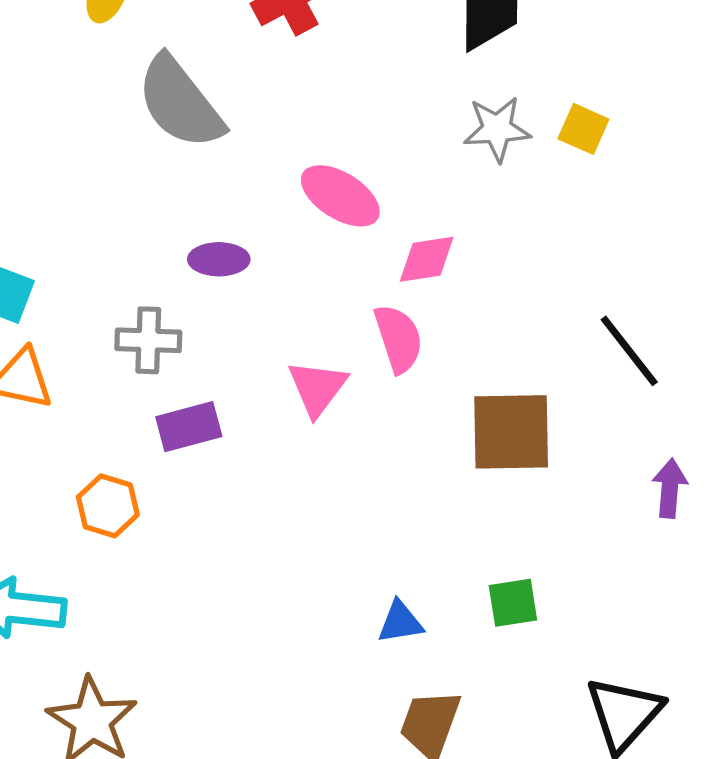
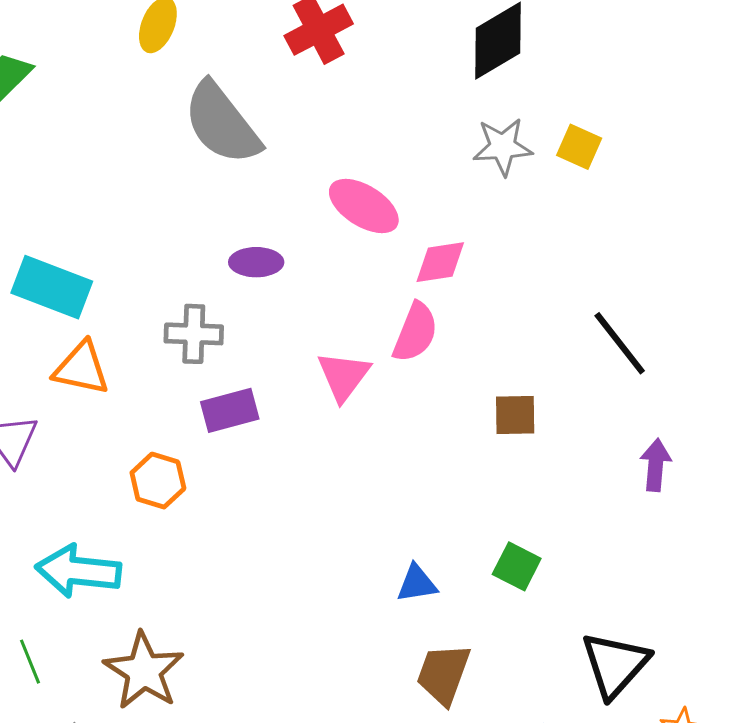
pink semicircle: (398, 339) -> (415, 332), turned 40
brown square: (511, 432) -> (515, 415), size x0.6
green square: (513, 603) -> (517, 566), turned 36

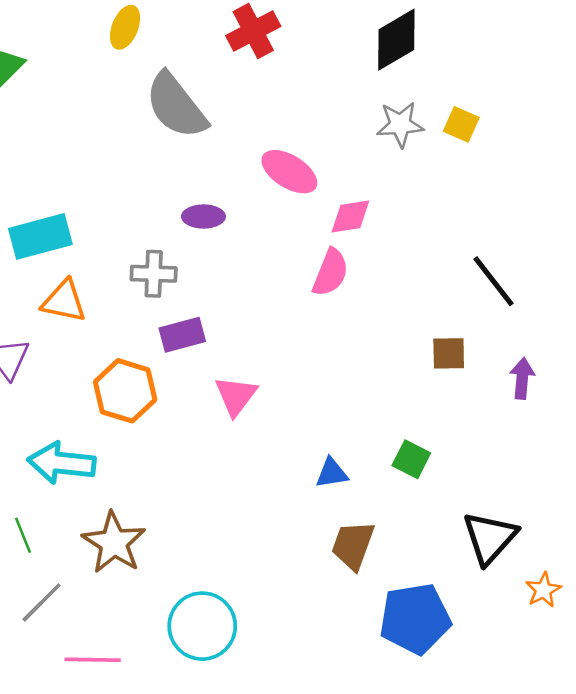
cyan rectangle: (52, 287) -> (40, 236), turned -36
pink triangle: (344, 376) -> (236, 396), moved
brown square: (515, 415) -> (449, 353), moved
orange hexagon: (158, 481) -> (125, 391), size x1.4

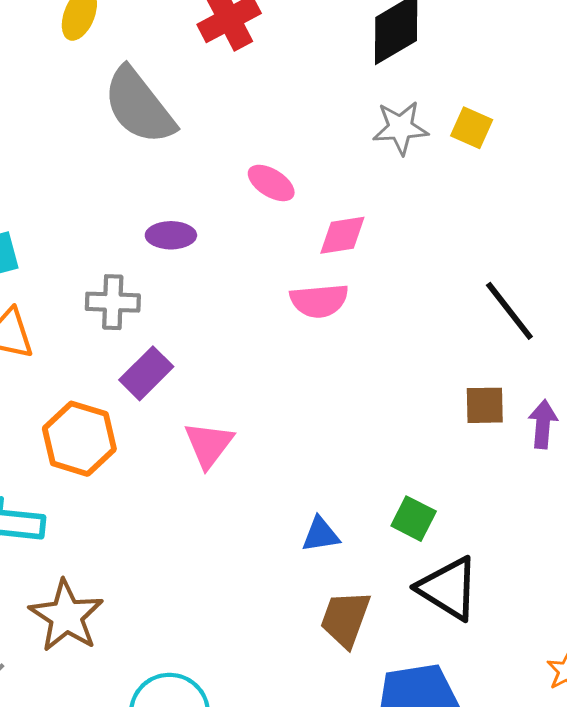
pink ellipse: (289, 172) -> (271, 183), size x0.7
pink semicircle: (330, 273) -> (319, 301), turned 63
purple rectangle: (182, 335) -> (146, 373), turned -30
brown square: (449, 353) -> (485, 405), moved
black triangle: (490, 538) -> (448, 588), moved, turned -40

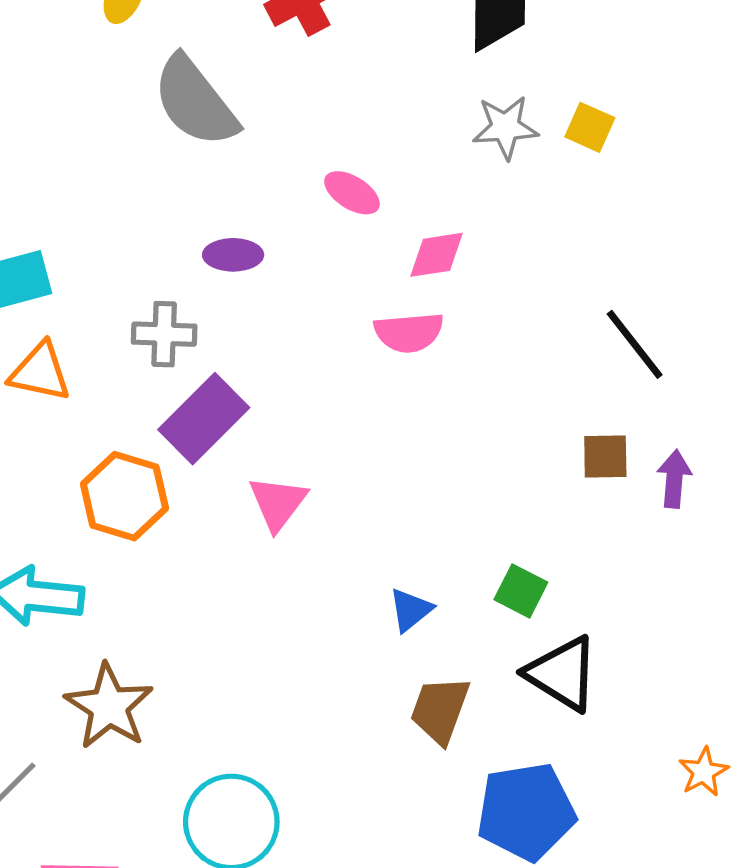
purple rectangle: (146, 373) -> (204, 419), size x1.4
blue triangle: (321, 535) -> (411, 610), turned -30

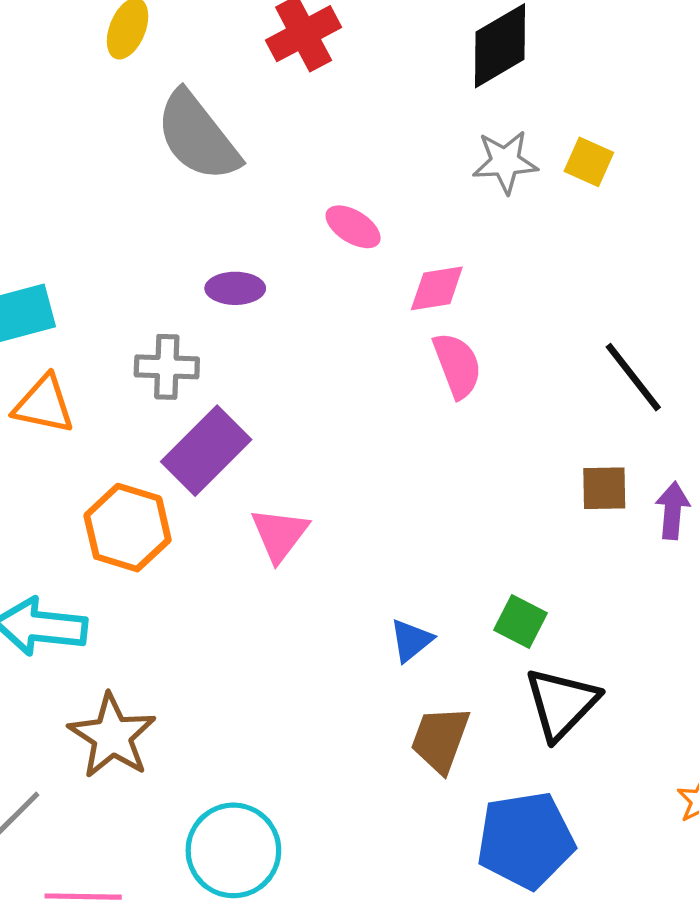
pink semicircle: (409, 332) -> (457, 365), moved, turned -106
black triangle: (562, 674) -> (562, 703), turned 42

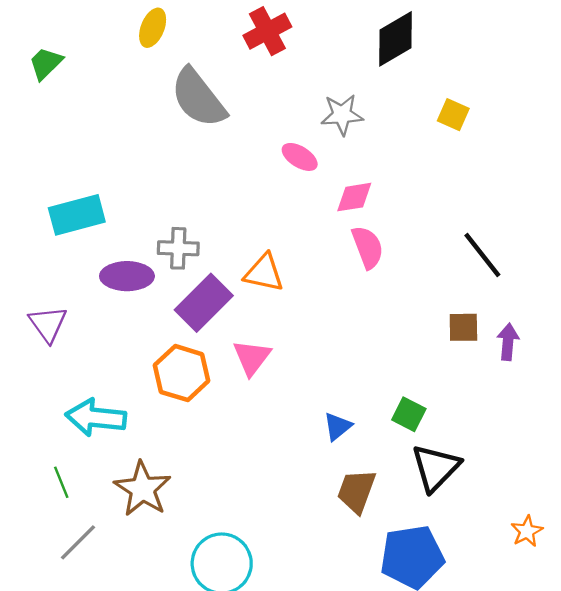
gray star: (505, 162) -> (342, 115), moved
purple ellipse: (235, 288) -> (127, 276), moved, size x1.4
orange triangle: (44, 404) -> (264, 273), moved
orange hexagon: (128, 528) -> (182, 373), moved

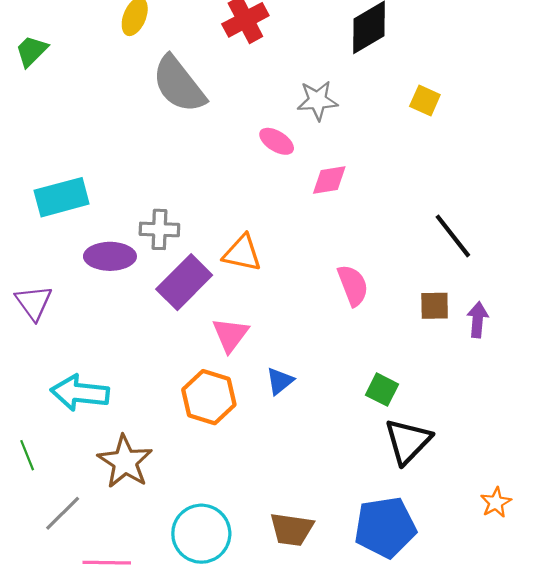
pink semicircle: (368, 247) -> (353, 285), moved
orange hexagon: (182, 373) -> (209, 397), moved
blue triangle: (338, 427) -> (280, 381), moved
green line: (61, 482) -> (27, 455), moved
brown trapezoid: (356, 491) -> (292, 529), moved, turned -102

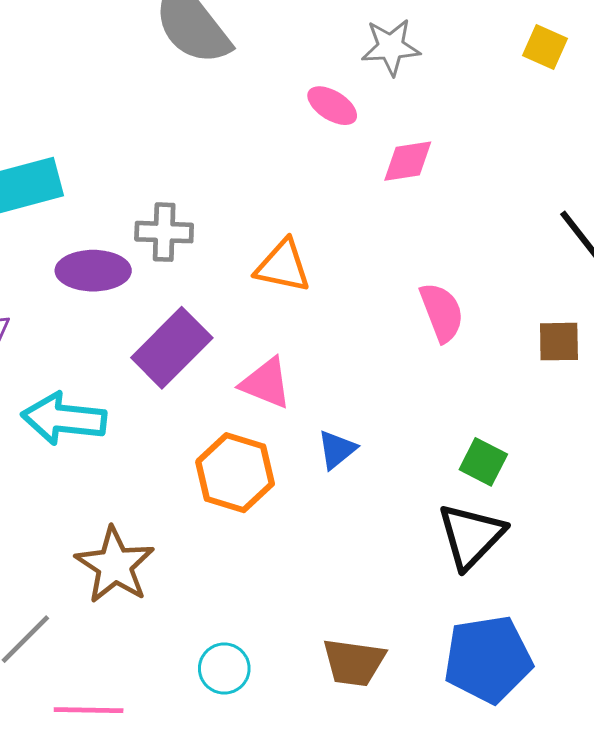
purple rectangle: (184, 282) -> (172, 348), moved
pink triangle: (230, 335) -> (266, 383), turned -45
cyan arrow: (80, 393) -> (64, 419), moved
black triangle: (408, 441) -> (471, 536), moved
cyan circle: (201, 534) -> (224, 669), size x0.6

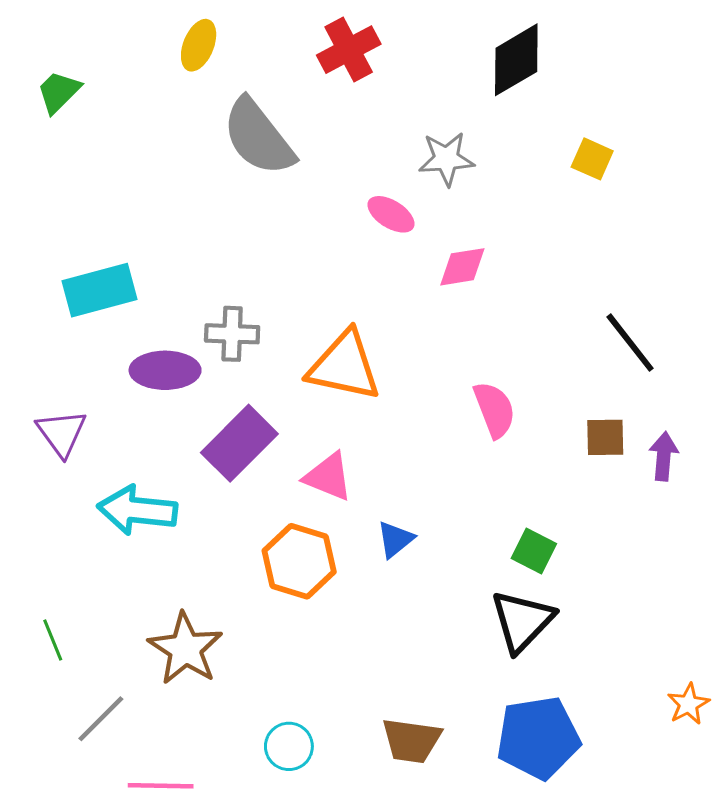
orange triangle: (283, 266) -> (344, 366), size x1.4

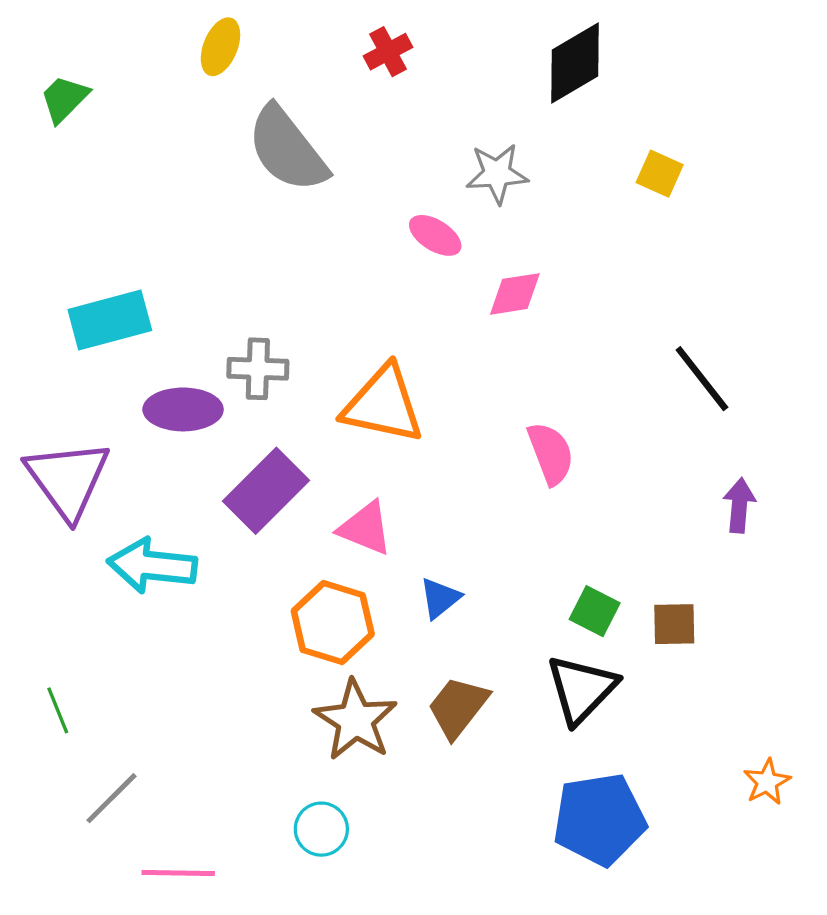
red cross: (349, 50) -> (388, 52), size x0.7
purple triangle: (62, 433) -> (68, 479), size x1.5
brown square: (605, 437) -> (674, 624), moved
brown star: (185, 649) -> (355, 720), moved
brown trapezoid: (411, 741) -> (458, 707), moved, turned 120

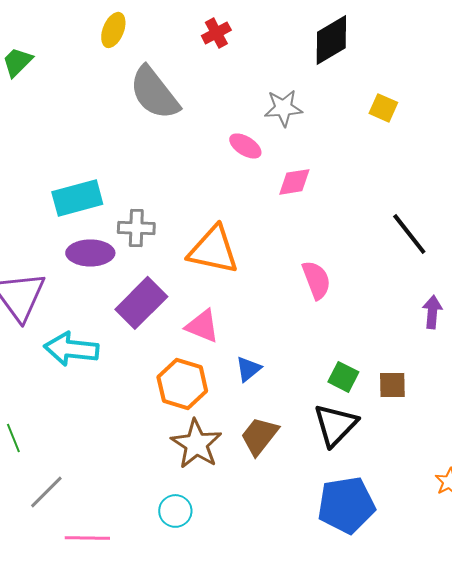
cyan rectangle: (110, 320) -> (77, 198), moved

